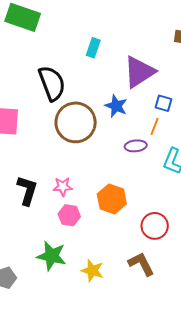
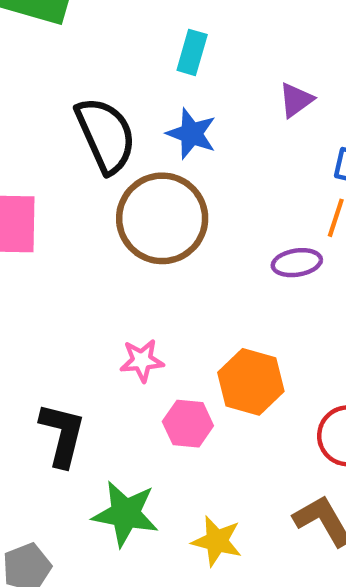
purple triangle: (139, 72) -> (296, 100), size x0.5
blue star: (116, 106) -> (191, 134), moved
black L-shape: (27, 190) -> (62, 435), moved
pink hexagon: (69, 215) -> (188, 424), moved

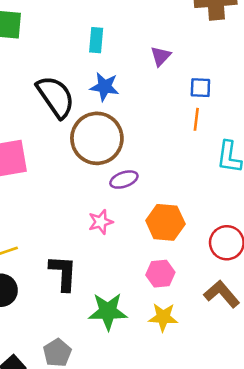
purple ellipse: (297, 263) -> (124, 180), moved
pink hexagon: (188, 424) -> (160, 274), moved

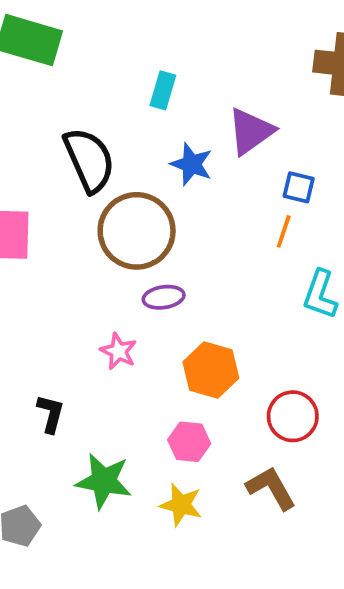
purple triangle: (161, 56) -> (251, 131), size x1.6
blue star: (105, 87) -> (192, 164), moved
pink star: (101, 222) -> (118, 351), turned 30
black L-shape: (63, 273) -> (51, 414), size x0.7

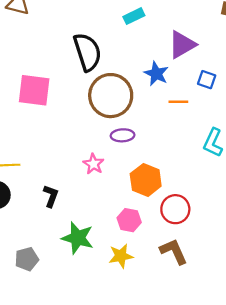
cyan rectangle: (163, 90) -> (134, 16), turned 42
blue star: (192, 164) -> (156, 74), moved
orange line: (284, 231) -> (178, 102), moved, turned 66
red circle: (293, 416) -> (175, 209), moved
yellow star: (181, 505) -> (121, 256), turned -30

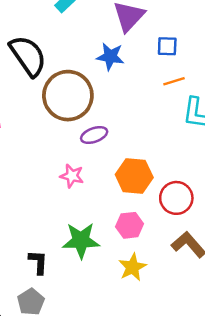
orange line: (178, 102) -> (174, 81), moved
black L-shape: (51, 196) -> (38, 262), moved
green star: (78, 238) -> (81, 240), moved

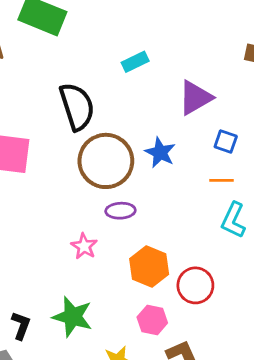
blue star: (110, 56) -> (160, 152), moved
red circle: (176, 198) -> (195, 285), moved
pink hexagon: (130, 225) -> (152, 320), moved

